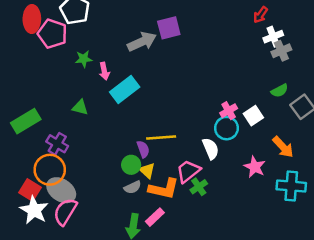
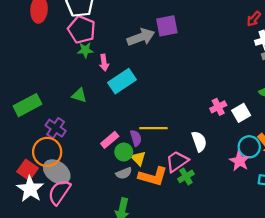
pink pentagon: (52, 34) -> (82, 30), moved
cyan circle: (227, 128) -> (249, 147), moved
pink rectangle: (155, 217) -> (110, 140), moved

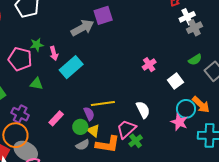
pink pentagon: (82, 30) -> (20, 59), moved
pink cross: (218, 107) -> (149, 65), moved
pink rectangle: (110, 140) -> (56, 118), moved

